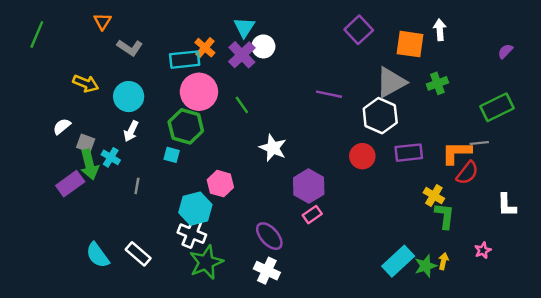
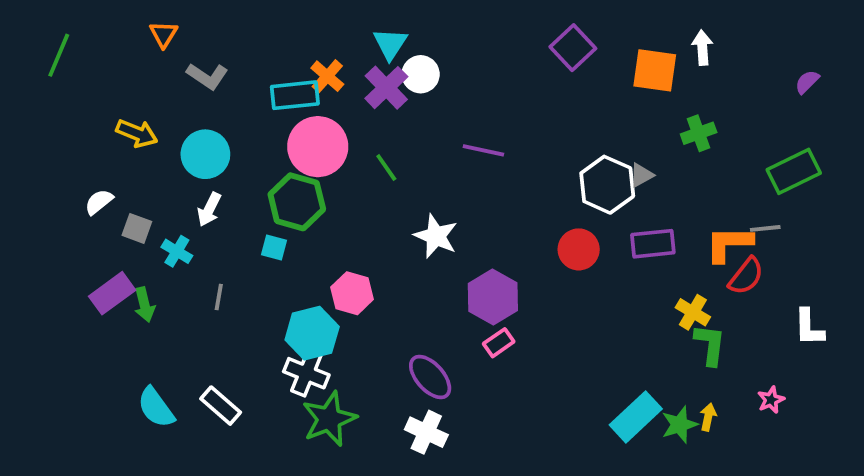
gray triangle: (391, 82) -> (641, 175), moved, size x0.5
purple line: (329, 94) -> (483, 150), moved
green arrow: (89, 165) -> (144, 305), moved, size x0.7

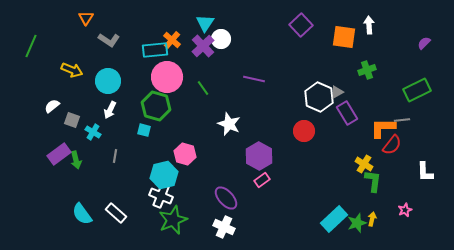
green line: (59, 55) -> (31, 46), moved
purple rectangle: (653, 244) -> (347, 113), moved, turned 65

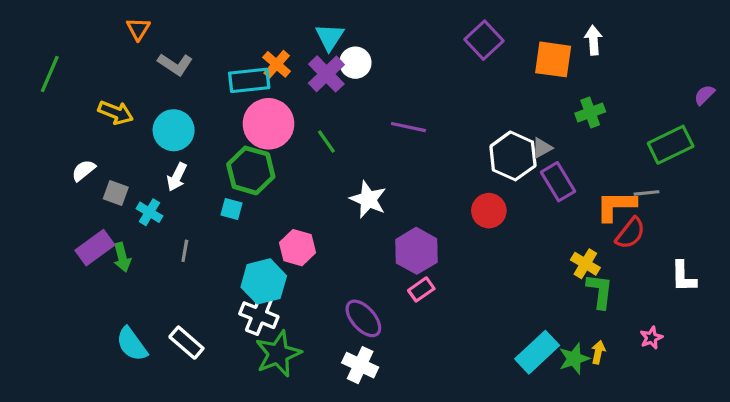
purple semicircle: (424, 43) -> (704, 95), moved

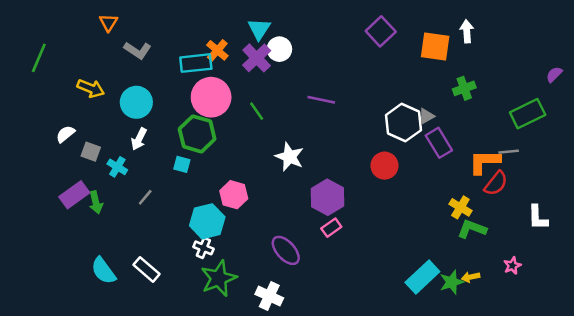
gray line: (185, 251) -> (145, 197), turned 30
green L-shape: (600, 291) -> (472, 229), turned -76
white cross: (259, 315) -> (203, 248), size x0.7
yellow arrow: (598, 352) -> (471, 277), turned -114
white cross: (360, 365) -> (269, 296), moved

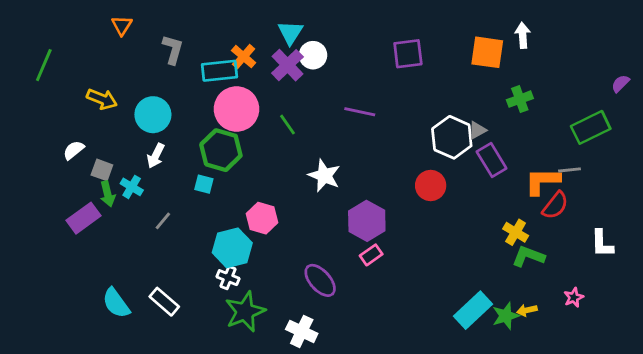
purple square: (381, 31) -> (408, 54), moved, turned 36
gray L-shape: (138, 50) -> (173, 49), moved, turned -108
green arrow: (96, 202) -> (108, 194), moved

